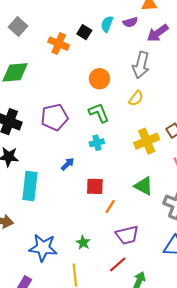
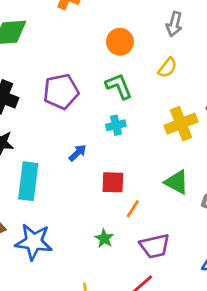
gray arrow: (141, 65) -> (174, 24), size x0.7
green star: (83, 243) -> (104, 238), moved
blue star: (43, 248) -> (34, 242), moved

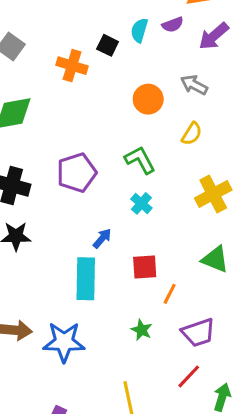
gray arrow: (174, 24) -> (194, 85), turned 110
orange circle: (120, 42) -> (148, 99), moved
cyan cross: (116, 125) -> (141, 203), turned -30
cyan rectangle: (28, 181) -> (86, 279), moved

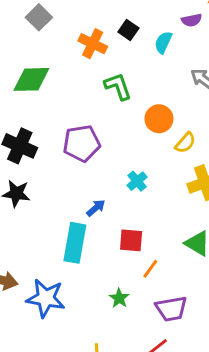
cyan semicircle: (139, 30) -> (163, 42), moved
orange circle: (148, 99) -> (159, 119), moved
yellow semicircle: (192, 134) -> (185, 143), moved
green L-shape: (140, 160) -> (118, 86), moved

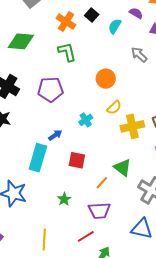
purple semicircle: (192, 20) -> (136, 13), turned -144
green L-shape: (118, 86) -> (67, 52), moved
yellow semicircle: (185, 143) -> (114, 108), moved
orange line: (150, 269) -> (102, 183), moved

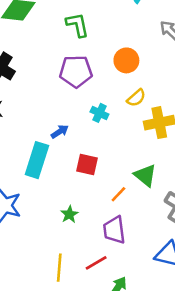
purple pentagon: (50, 89) -> (76, 71), moved
cyan cross: (86, 120) -> (99, 113), turned -32
purple trapezoid: (99, 211) -> (114, 230), turned 85
yellow line: (44, 240) -> (59, 268), moved

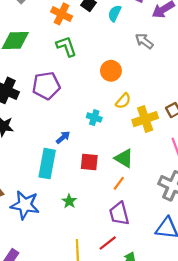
purple pentagon: (76, 71) -> (46, 86), moved
green triangle: (145, 175) -> (124, 158), moved
green star: (69, 214) -> (69, 201), moved

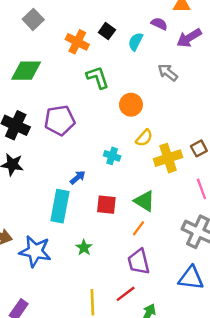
green L-shape: (66, 46) -> (98, 77), moved

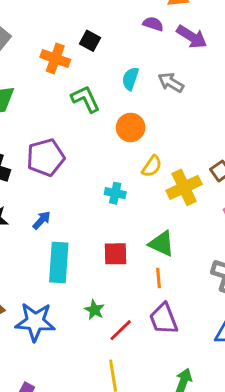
purple arrow: (189, 38) -> (192, 37), turned -110
cyan semicircle: (136, 42) -> (130, 79), moved
blue arrow: (78, 177) -> (42, 220), moved
orange line: (139, 228) -> (159, 278), turned -35
red line: (126, 294) -> (121, 330), moved

